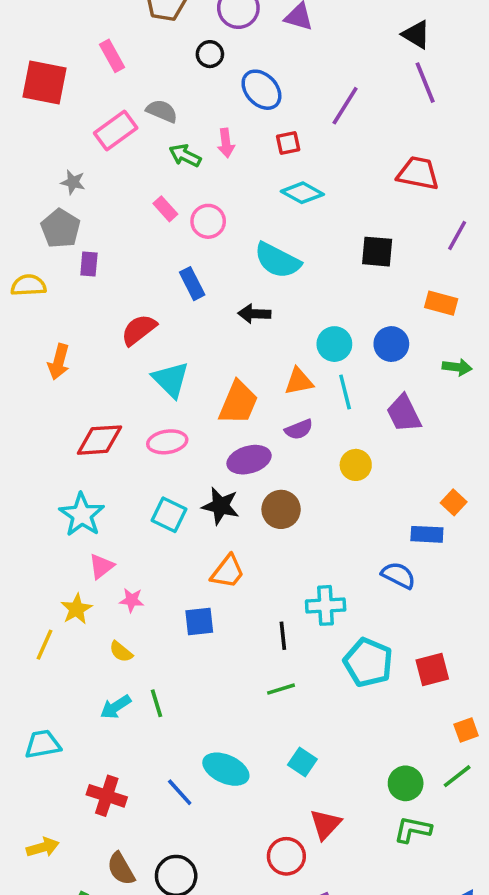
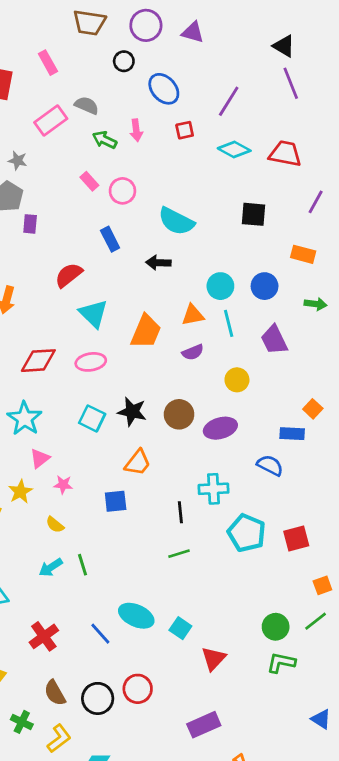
cyan diamond: (302, 193) -> (234, 150), moved
purple ellipse: (249, 460) -> (220, 428), moved
cyan square: (302, 762) -> (180, 628), moved
red cross: (107, 796) -> (44, 636), turned 36
red circle: (286, 856) -> (138, 689), moved

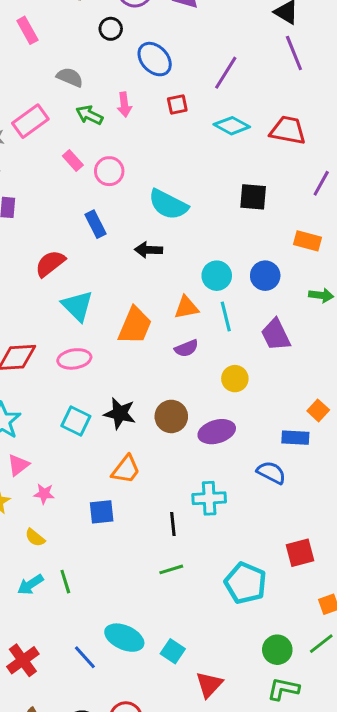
pink rectangle: (51, 121) -> (30, 121), moved
cyan pentagon: (247, 533) -> (245, 583), moved

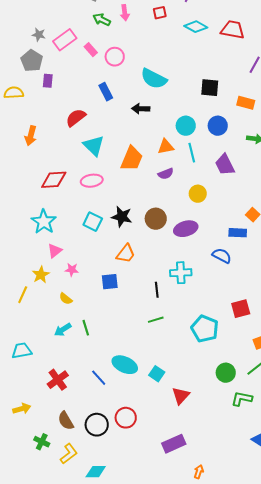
pink rectangle: (30, 121) -> (65, 40), moved
black square: (253, 197) -> (210, 88), moved
green L-shape: (283, 689) -> (242, 399), moved

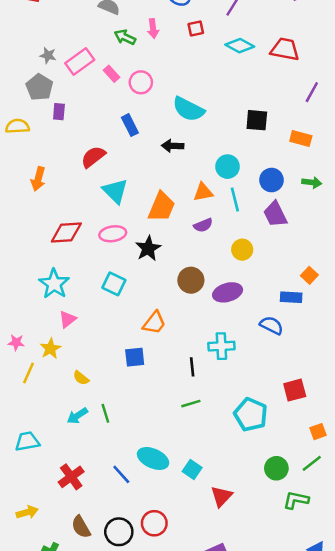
blue circle: (218, 126) -> (272, 180), moved
black star: (122, 217) -> (148, 248), moved, turned 30
pink star: (72, 270) -> (16, 342), moved

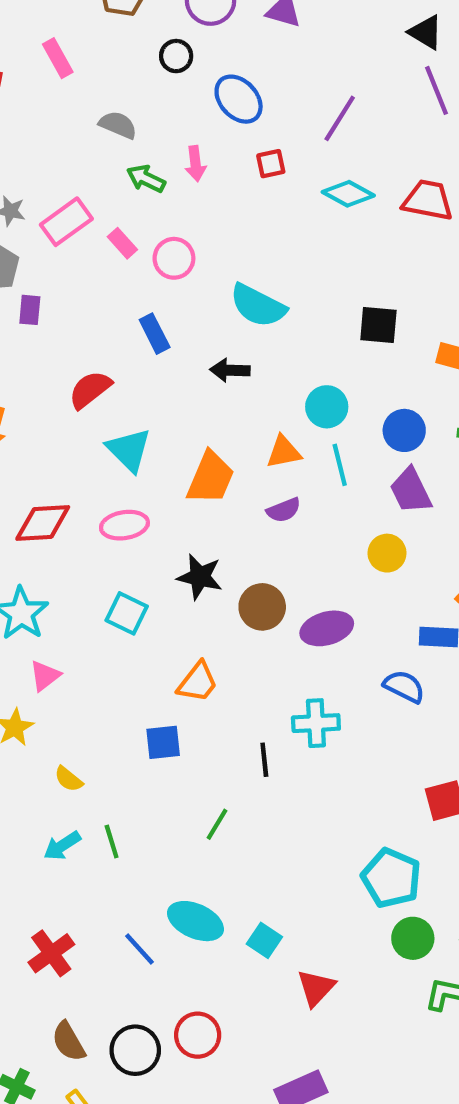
black star: (148, 248) -> (200, 577), moved, turned -30
yellow circle: (242, 250) -> (387, 553), moved
green line: (191, 404) -> (217, 824), moved, turned -42
cyan pentagon: (251, 415) -> (391, 878), moved

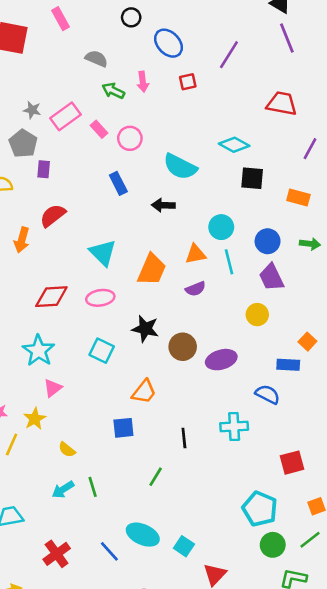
cyan diamond: (348, 194) -> (234, 145), moved
red semicircle: (90, 390) -> (53, 216), moved
cyan cross: (316, 723) -> (234, 426), moved

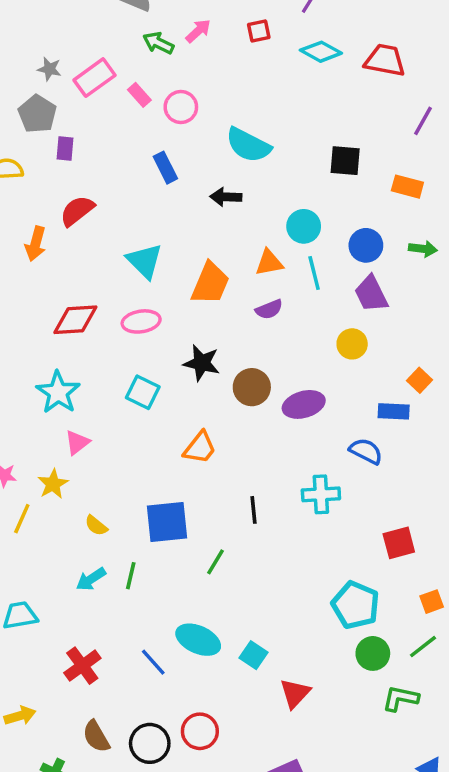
pink arrow: (143, 82) -> (198, 31), turned -126
cyan diamond: (234, 145) -> (321, 52), moved
blue square: (123, 428) -> (167, 522), moved, size x1.5
green line: (93, 487) -> (131, 576), turned 30

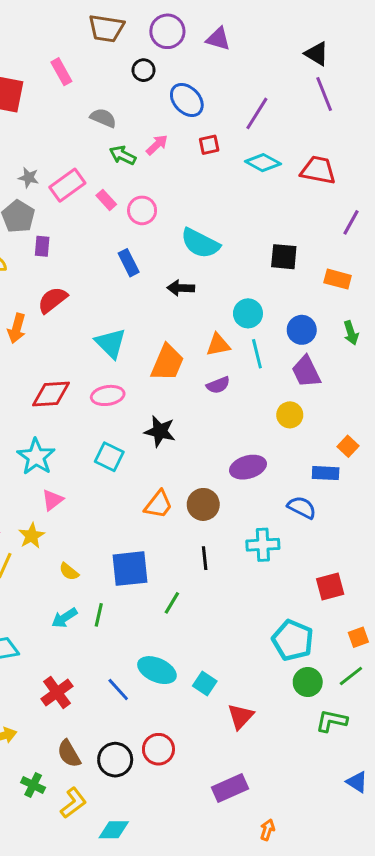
green arrow: (423, 249) -> (351, 333), turned 65
brown circle: (252, 387) -> (203, 504), moved

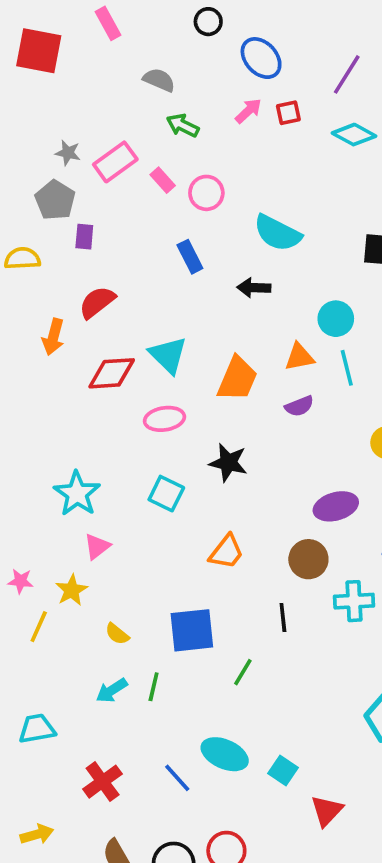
pink arrow: (157, 145) -> (248, 111), moved
red diamond: (51, 394) -> (112, 373), moved
brown circle: (203, 504) -> (308, 559), moved

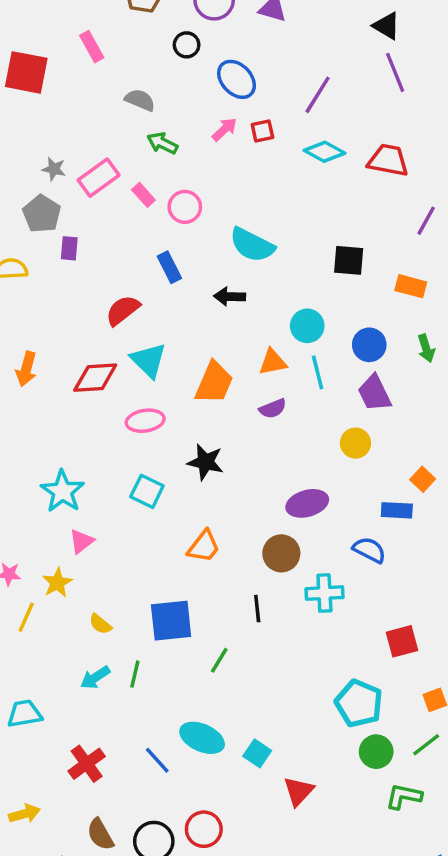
red semicircle: (97, 302) -> (123, 310), moved
orange arrow: (53, 337) -> (26, 369), moved

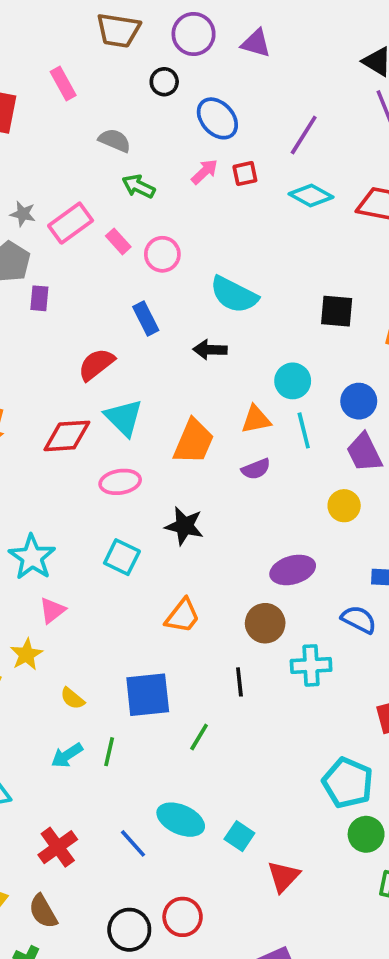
brown semicircle: (100, 834) -> (43, 911), moved

